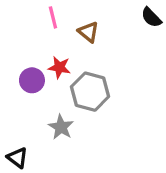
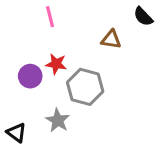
brown triangle: (88, 32) -> (111, 39), moved, turned -30
black triangle: (17, 158) -> (16, 133), moved

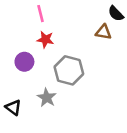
brown triangle: (111, 39) -> (103, 32), moved
red star: (56, 64) -> (45, 40), moved

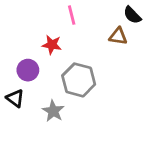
pink line: (40, 14) -> (72, 15), moved
black triangle: (13, 107) -> (15, 98), moved

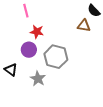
pink line: (72, 15) -> (26, 11), moved
purple circle: (28, 70) -> (29, 50), moved

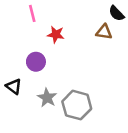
red star: (37, 32) -> (56, 34), moved
gray hexagon: (56, 57) -> (77, 105), moved

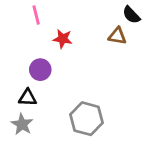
black triangle: (14, 87) -> (28, 98), moved, turned -35
gray star: (47, 98) -> (22, 124), moved

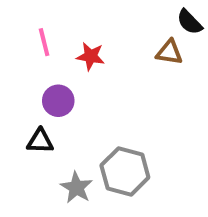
pink line: (36, 15) -> (44, 42), moved
gray star: (22, 124) -> (76, 188), moved

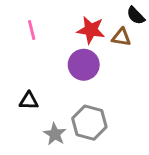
red star: (91, 56) -> (91, 30), moved, size x1.4
purple circle: (58, 101) -> (84, 65), moved, size x1.4

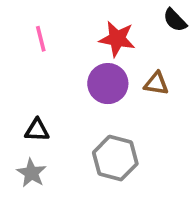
brown triangle: (121, 37) -> (156, 84), moved
gray star: (55, 134) -> (31, 173), moved

